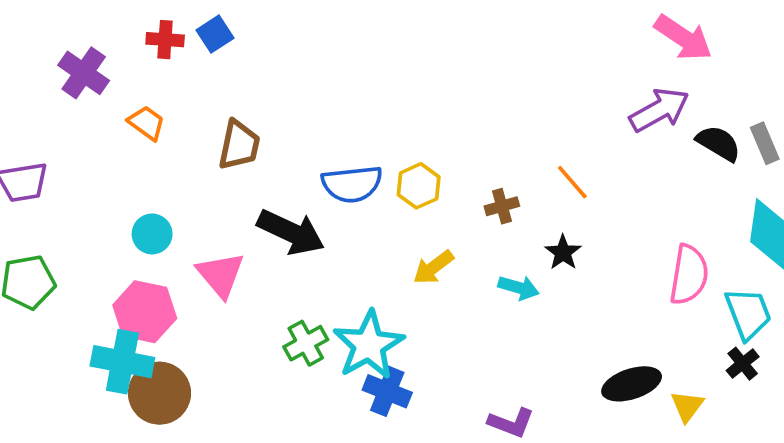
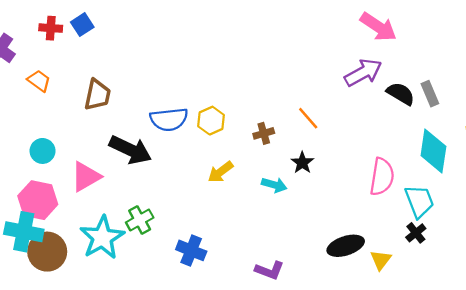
pink triangle: (221, 275) -> (86, 177), turned 40
cyan star: (369, 345) -> (102, 238), moved

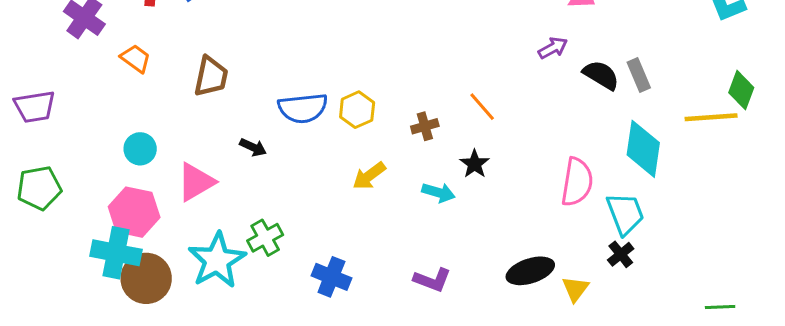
purple arrow: (363, 73) -> (553, 48), size x0.6
black arrow: (130, 150) -> (253, 147), size x0.5
purple L-shape: (270, 270) -> (432, 280), moved

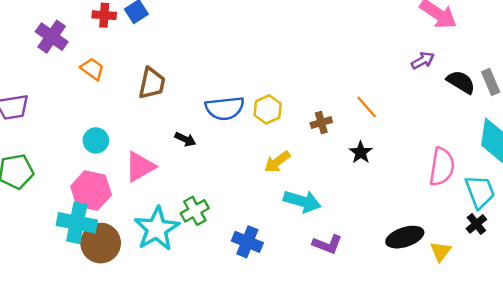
cyan arrow: (438, 193) -> (302, 201), moved, size x1.4

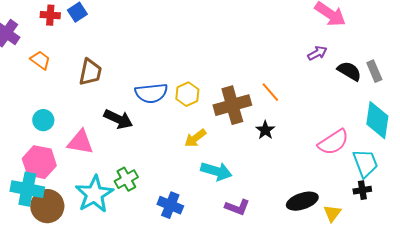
brown cross: (321, 123) -> (232, 105), size x2.0
black arrow: (185, 139) -> (118, 119), size x1.6
pink triangle: (140, 167) -> (80, 142), turned 40
pink semicircle: (442, 167) -> (333, 142), turned 48
black cross: (476, 224) -> (362, 190), turned 30

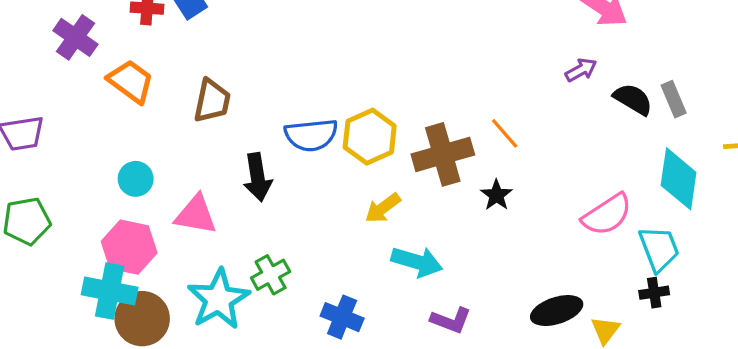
orange trapezoid: (40, 60) -> (131, 81), size x1.4
yellow hexagon: (187, 94) -> (370, 137), size x1.4
black arrow: (118, 119) -> (258, 177), turned 56

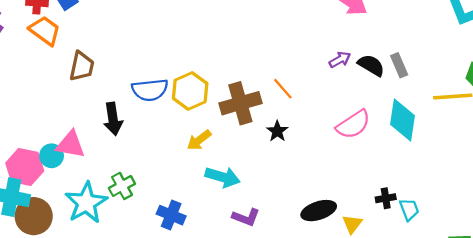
purple arrow: (581, 70) -> (340, 60), moved
orange trapezoid: (131, 81) -> (45, 31), moved
cyan circle: (136, 179) -> (52, 156), moved
pink semicircle: (607, 215) -> (353, 124), moved
cyan trapezoid: (659, 249) -> (409, 209), moved, size x0.7

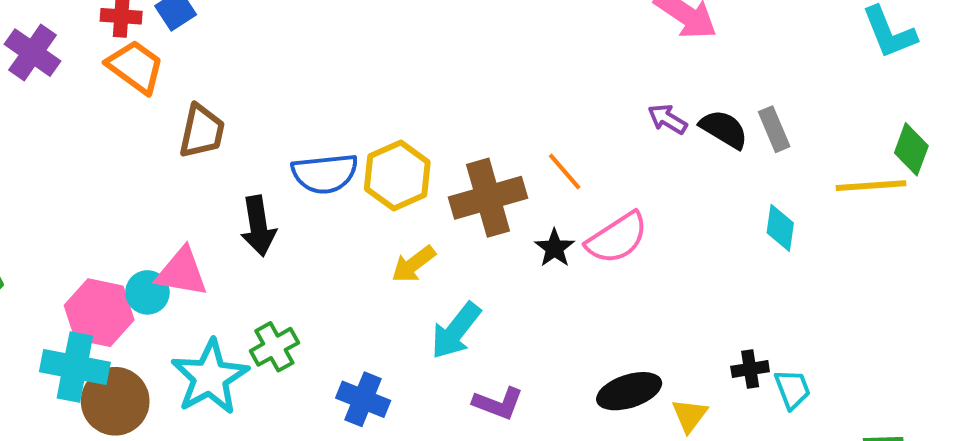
purple arrow: (340, 60) -> (667, 119), turned -120
cyan diamond: (402, 120) -> (780, 228), size x0.6
pink semicircle: (353, 124) -> (617, 238), moved
cyan arrow: (223, 177) -> (456, 331), turned 112

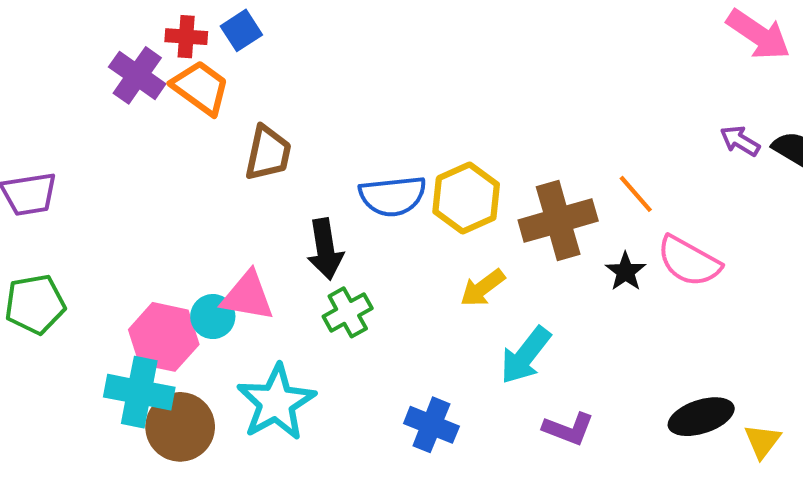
purple cross: (33, 53) -> (137, 75), moved
pink semicircle: (617, 238) -> (689, 261), turned 62
green cross: (274, 347) -> (348, 312), moved

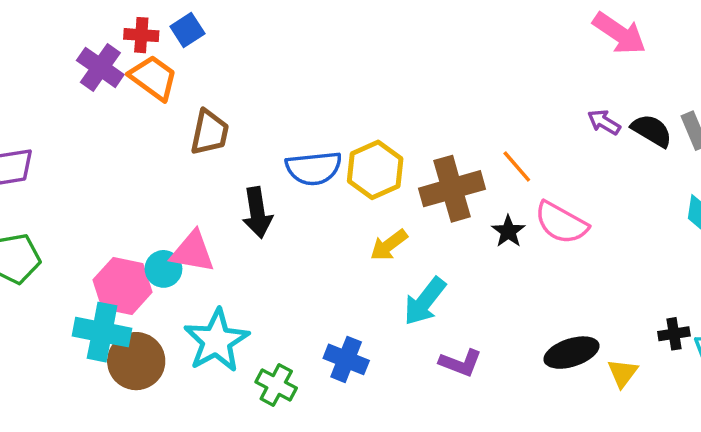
green cross: (348, 312) -> (276, 385), moved, turned -33

